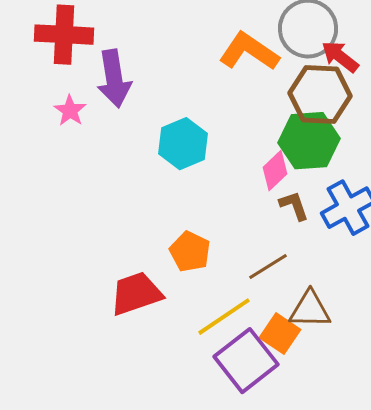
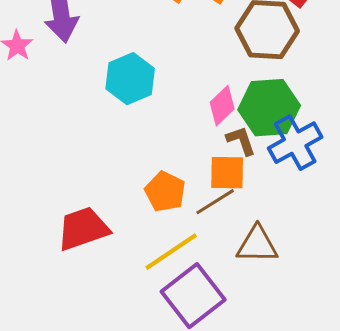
green hexagon: (309, 141) -> (269, 108), moved
orange pentagon: (190, 252) -> (165, 192), moved
orange square: (280, 334) -> (227, 173), moved, turned -33

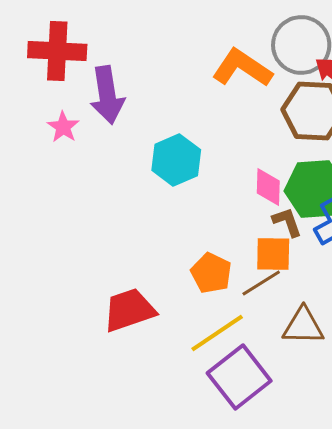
pink diamond: (222, 106) -> (268, 187), turned -45

